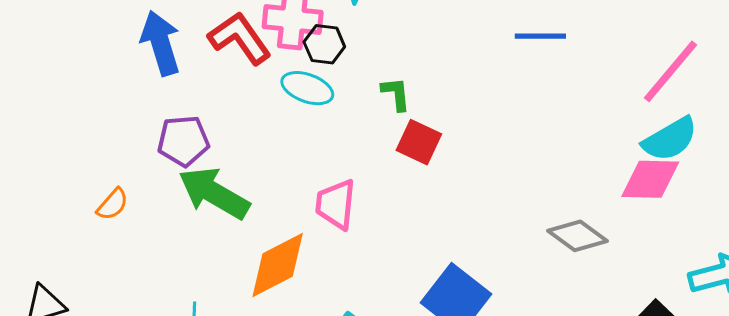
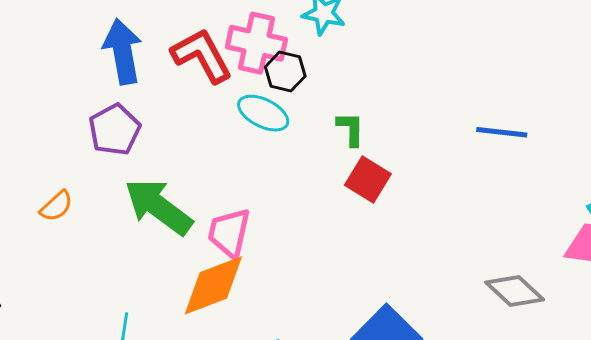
blue line: (540, 36) -> (502, 132), moved
purple pentagon: (183, 141) -> (115, 130), moved, turned -30
pink trapezoid: (336, 204) -> (229, 233), moved

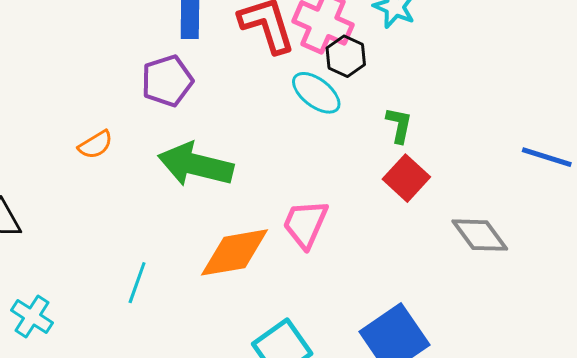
green arrow: (158, 207) -> (196, 165), turned -34
pink trapezoid: (229, 233) -> (305, 224), moved
gray diamond: (515, 291) -> (480, 235), moved

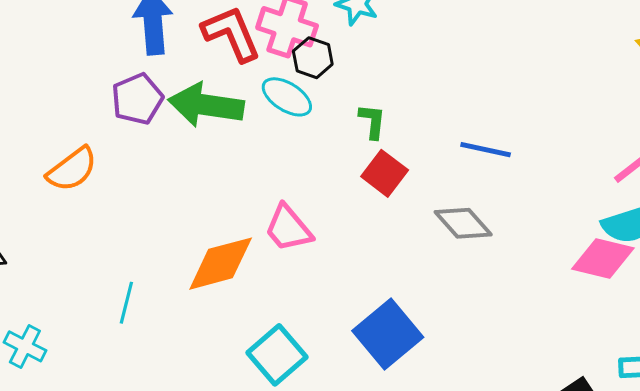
orange semicircle: (96, 145) -> (72, 169), size x1.5
blue line: (547, 157) -> (486, 150), moved
green arrow: (196, 165) -> (206, 105), moved
pink trapezoid: (305, 224) -> (288, 228), turned -58

